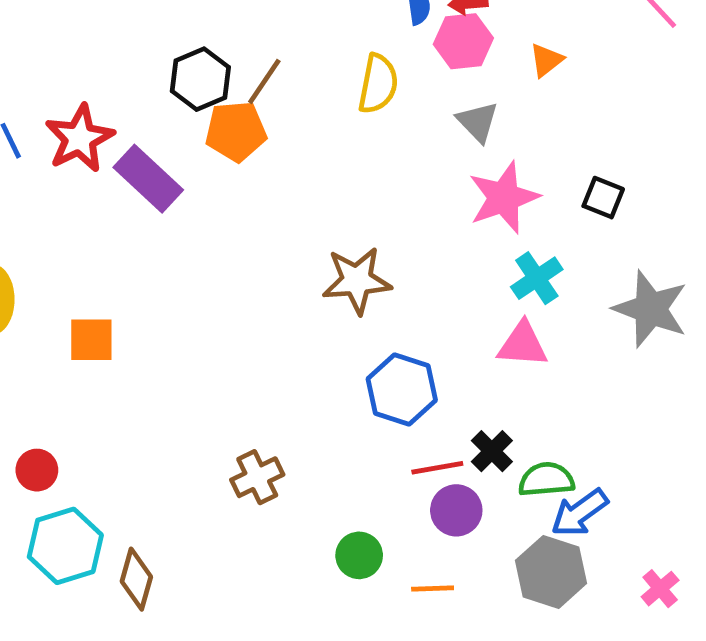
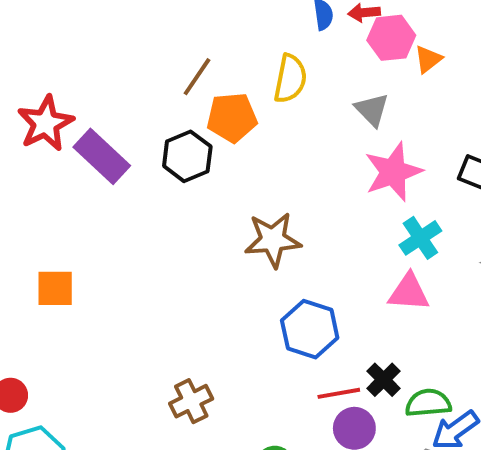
pink hexagon: (463, 41) -> (391, 38), moved
black hexagon: (200, 79) -> (187, 156), moved
orange pentagon: (236, 131) -> (232, 117), moved

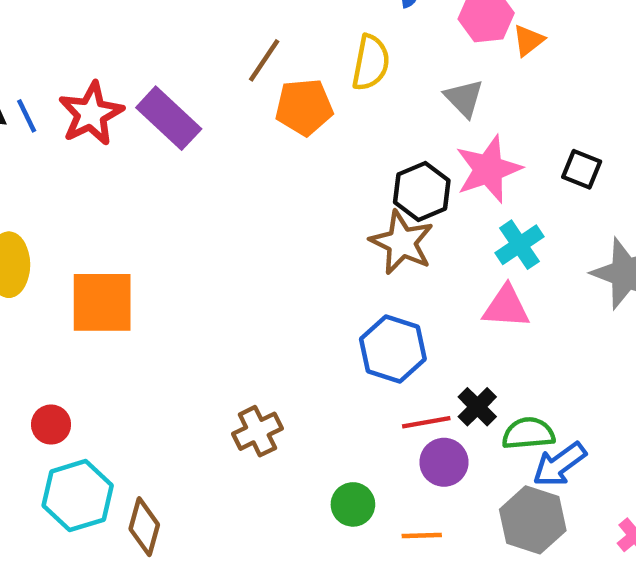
purple rectangle: (102, 156) -> (169, 118), moved
black hexagon: (187, 156) -> (422, 191), moved
brown star: (273, 240) -> (402, 242), moved, turned 30
orange square: (55, 288) -> (102, 302), size x1.5

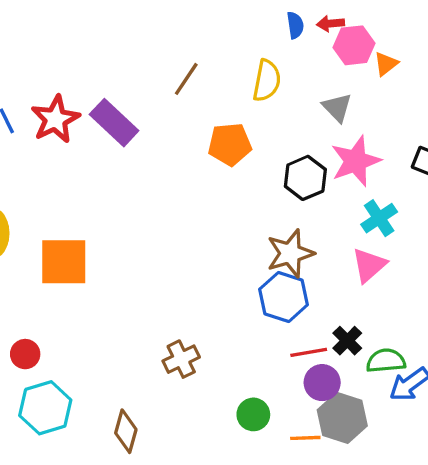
orange pentagon: (304, 107) -> (230, 144), moved
brown star: (402, 242) -> (290, 253), moved, turned 30
pink triangle: (506, 307) -> (369, 265), turned -45
gray hexagon: (533, 520) -> (342, 418), moved
brown diamond: (144, 527) -> (126, 431), moved

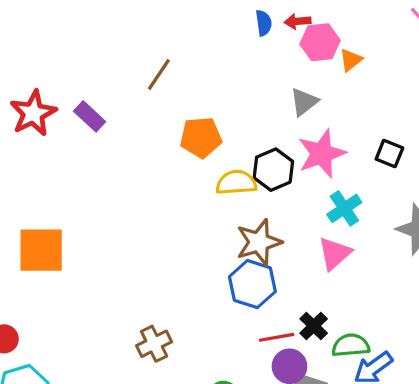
yellow semicircle: (267, 81) -> (236, 183), moved, turned -105
gray triangle: (337, 107) -> (304, 102), turned 36
purple rectangle: (114, 123) -> (90, 116), size x0.7

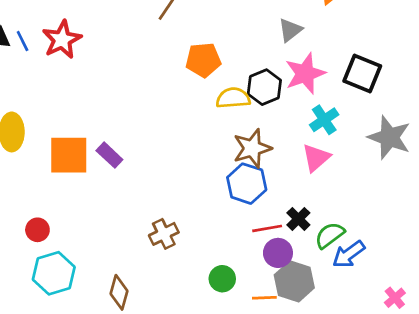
purple rectangle: (90, 116) -> (109, 155), moved
black square: (389, 154) -> (362, 74), size x1.6
green semicircle: (351, 345) -> (330, 235), turned -32

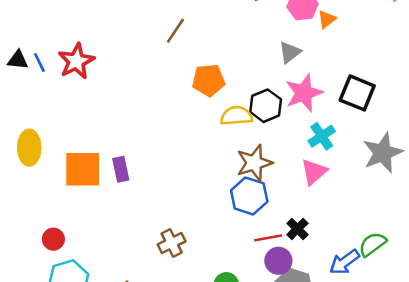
gray star: (389, 137) -> (383, 153), turned 30
purple rectangle: (109, 155) -> (121, 169), turned 35
green semicircle: (330, 235) -> (372, 244), moved

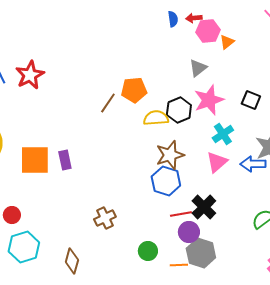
brown line: (175, 31) -> (108, 103), moved
black square: (357, 93) -> (251, 100), size x0.7
black cross: (297, 229) -> (204, 207), size x1.4
blue arrow: (344, 262) -> (253, 164), moved, turned 35

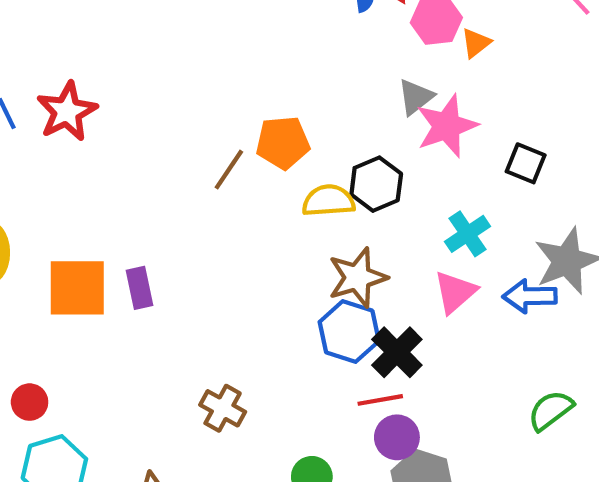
pink star: (209, 100) -> (447, 126), moved
black cross: (204, 207) -> (397, 352), moved
brown cross: (105, 218) -> (223, 408), turned -35

